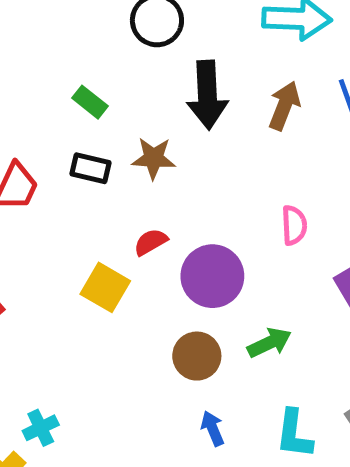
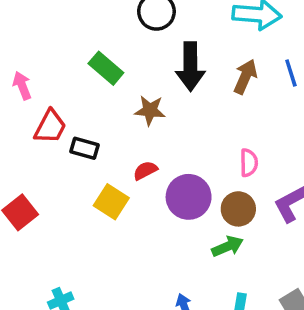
green rectangle: (90, 102) -> (106, 68), size x1.4
black rectangle: (91, 168) -> (85, 148), moved
brown circle: (197, 356) -> (238, 209), moved

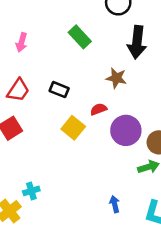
pink arrow: (22, 86) -> (22, 42), turned -150
brown star: (150, 110) -> (116, 78), moved
red trapezoid: (50, 127) -> (18, 90), moved

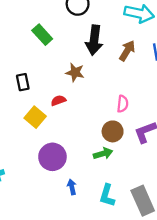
black rectangle: (59, 90) -> (23, 82), turned 56
purple circle: (126, 130) -> (52, 157), moved

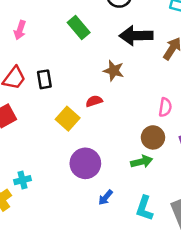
black arrow: (94, 40) -> (136, 36), turned 80
black rectangle: (23, 82) -> (44, 79), moved
blue arrow: (72, 187) -> (106, 197), turned -128

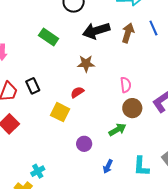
pink semicircle: (165, 107) -> (126, 85), moved
green arrow: (142, 162) -> (117, 130), moved
purple circle: (85, 163) -> (84, 144), size x0.6

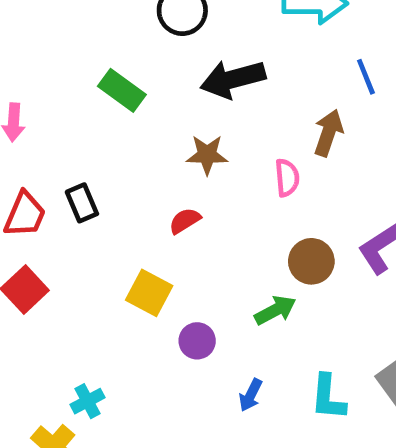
brown arrow: (128, 33) -> (328, 133), moved
pink semicircle: (126, 85) -> (287, 178), moved
yellow square: (60, 112) -> (149, 293), moved

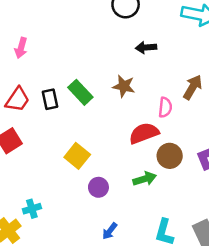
black arrow: (233, 79) -> (146, 47), size x0.6
green rectangle: (122, 90) -> (80, 92), moved
red semicircle: (185, 221) -> (144, 133), moved, size x1.6
blue arrow: (251, 395) -> (110, 231), moved

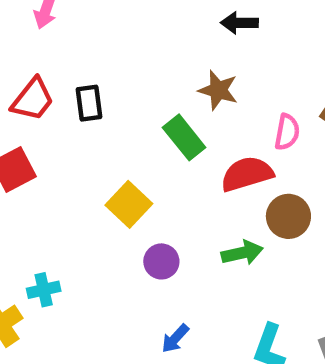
black arrow: (146, 47) -> (239, 23), moved
green rectangle: (80, 92) -> (184, 137), moved

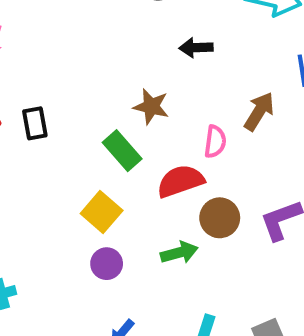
black arrow: (239, 23) -> (196, 48), moved
yellow square: (129, 204) -> (102, 212), moved

